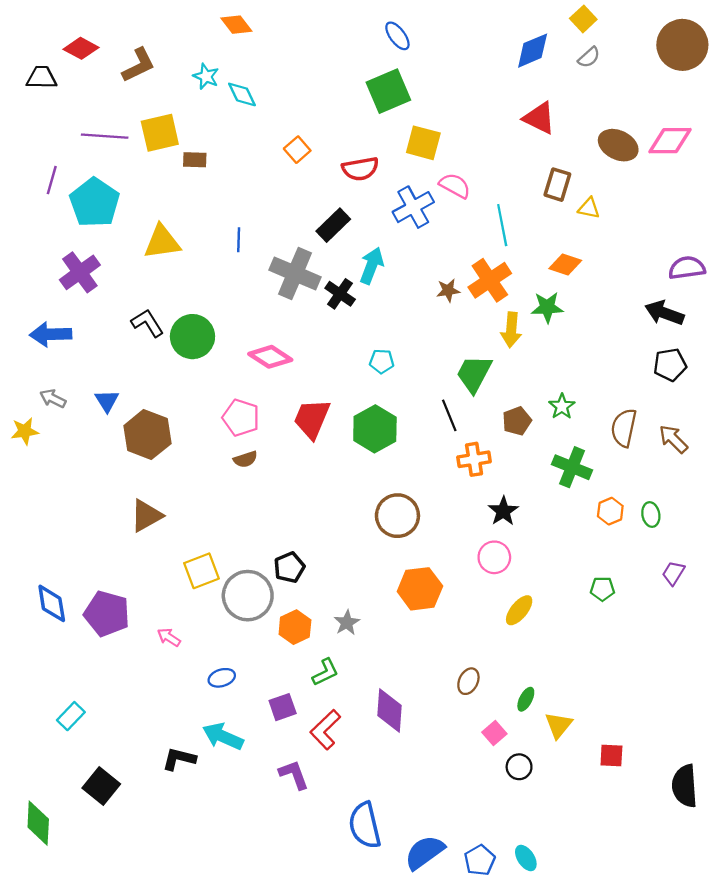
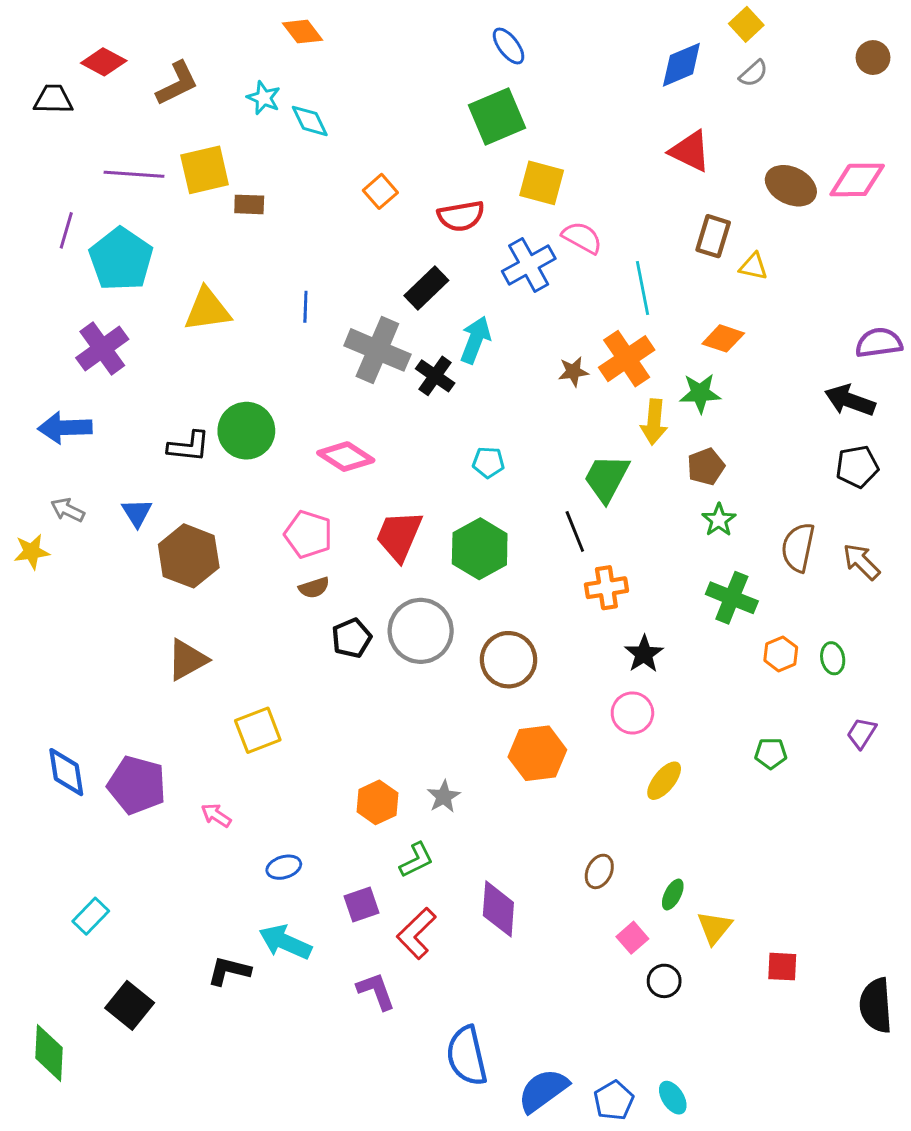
brown circle: (682, 45) -> (873, 58), size x0.5
black L-shape: (147, 323) -> (189, 446), moved, turned 128
brown pentagon: (517, 421) -> (706, 467), moved
black pentagon: (289, 567) -> (352, 638), moved
gray circle: (248, 596) -> (421, 631), moved

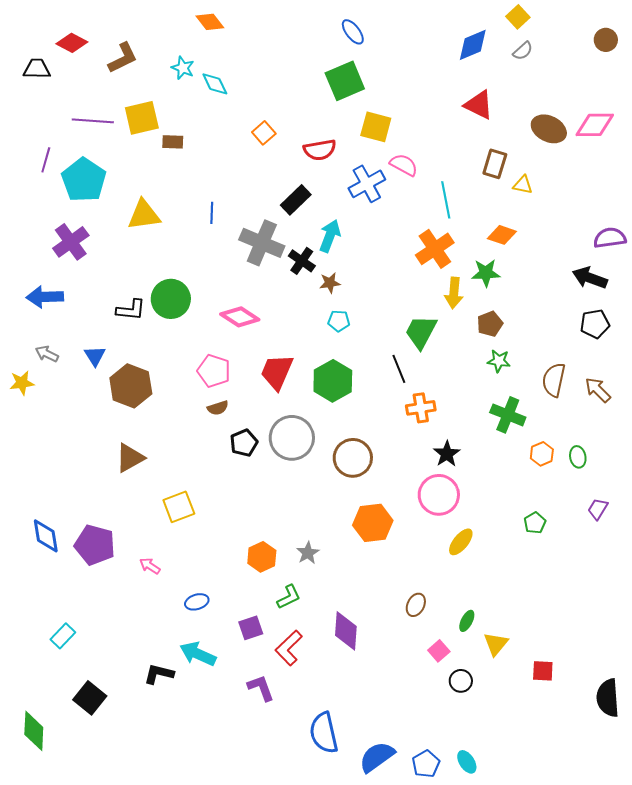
brown star: (573, 372) -> (330, 283), moved
green star: (719, 520) -> (499, 361), turned -30
pink circle: (632, 713) -> (439, 495), size x1.4
green pentagon: (771, 753) -> (535, 523), turned -30

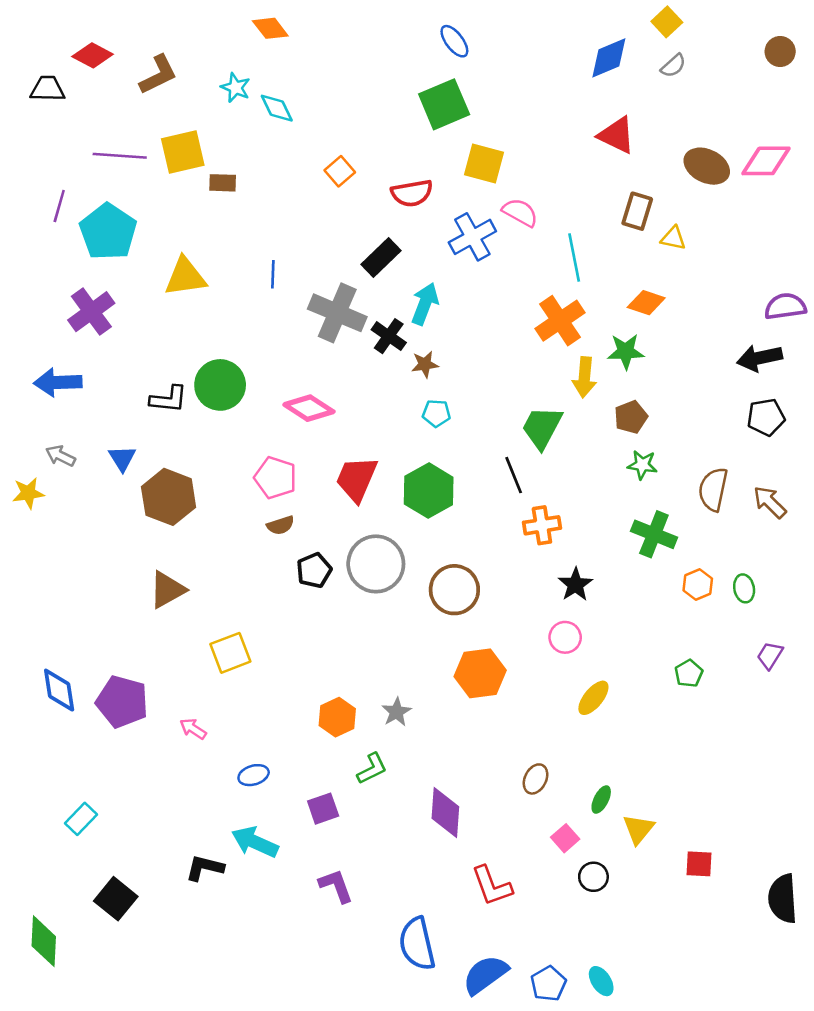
black arrow: (590, 278) -> (760, 358), turned -32
pink circle: (439, 495) -> (565, 637), size x0.6
red L-shape: (289, 648) -> (492, 886), moved, turned -66

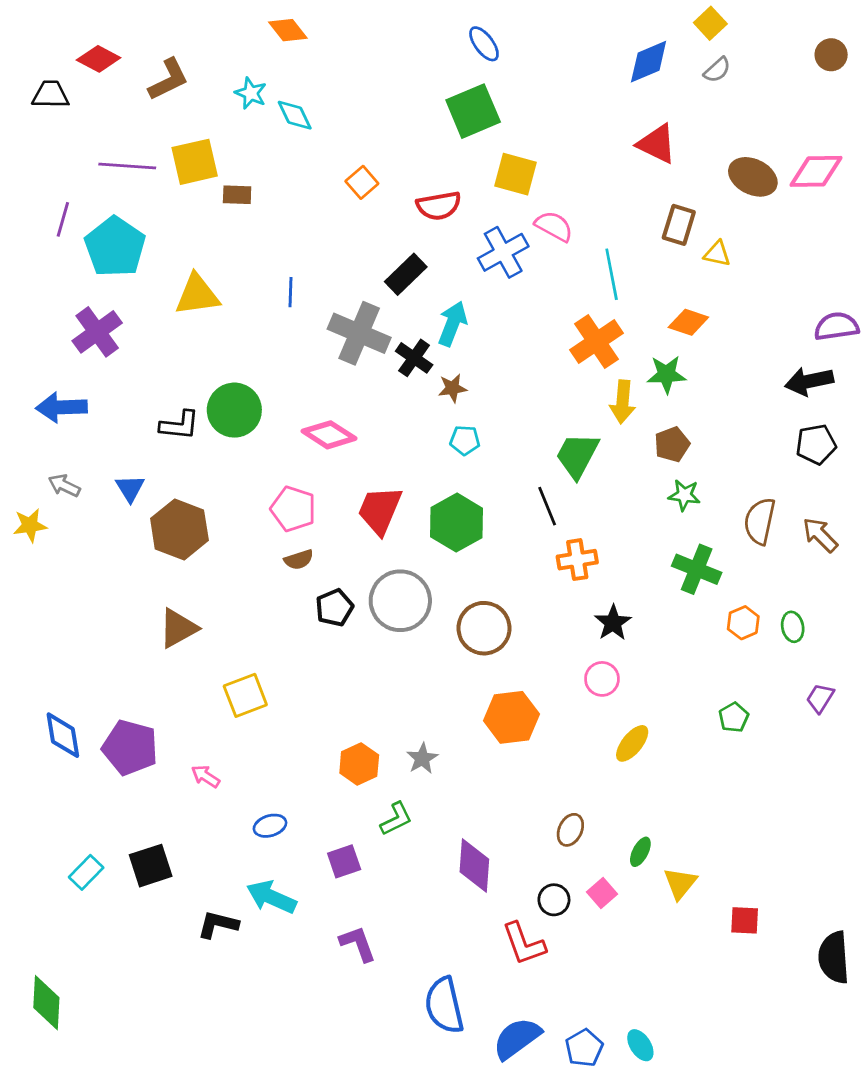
black circle: (593, 877) -> (554, 900), moved
black square: (116, 899) -> (151, 866), moved, turned 33

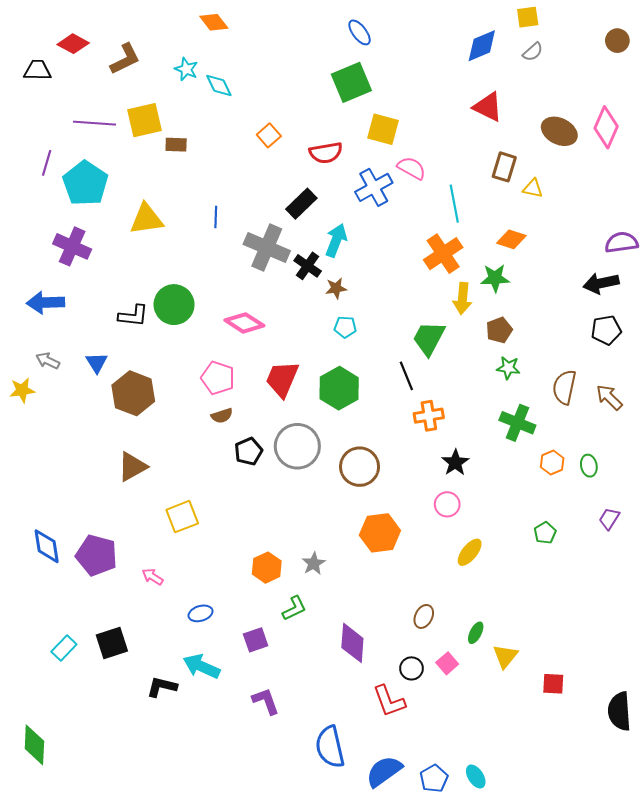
yellow square: (710, 23) -> (528, 17), turned 35
pink diamond: (816, 171) -> (606, 127), turned -66
purple cross: (97, 332) -> (72, 246), turned -30

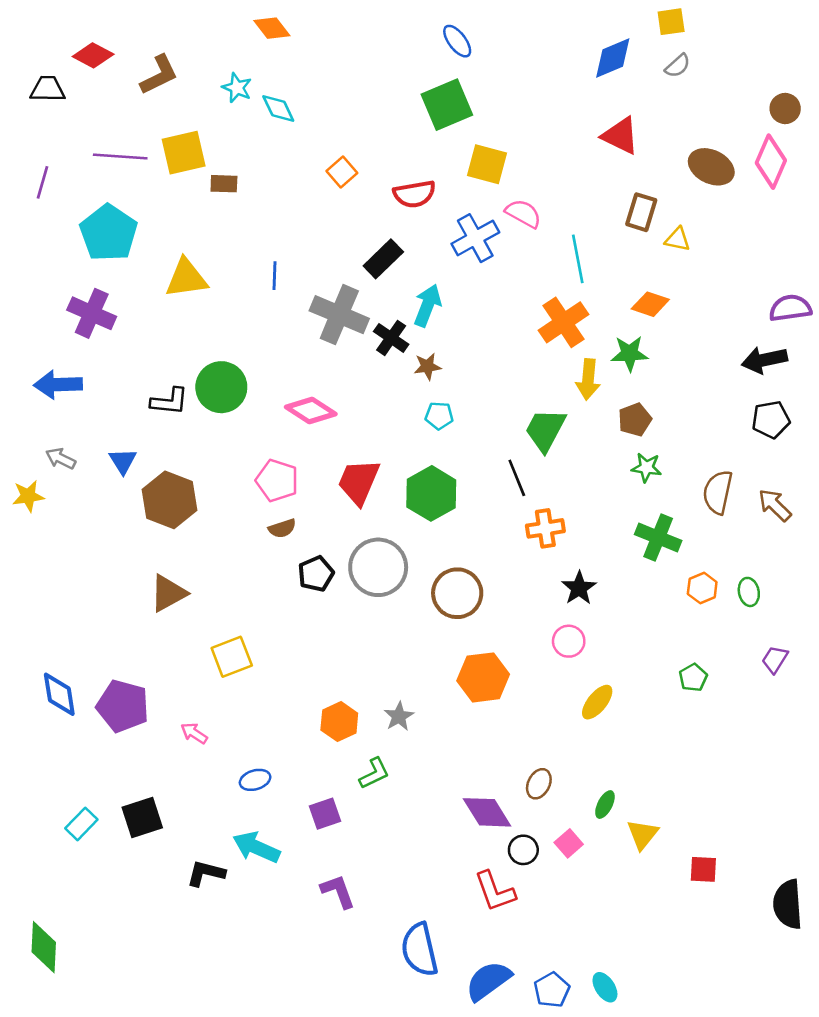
brown circle: (617, 41) -> (785, 108), moved
purple line: (47, 163) -> (42, 182), moved
purple diamond: (352, 643) -> (487, 812), moved, turned -36

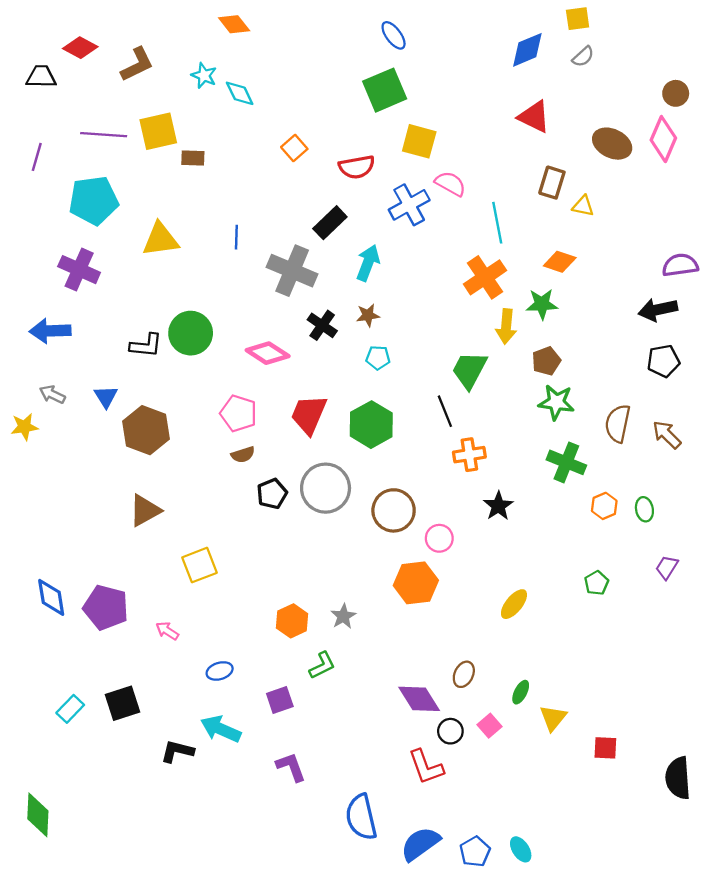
cyan pentagon: (109, 233) -> (94, 200), turned 30
black cross: (391, 338) -> (322, 325), moved
green star: (646, 468) -> (556, 402), size x1.4
pink circle: (569, 641) -> (439, 538), moved

